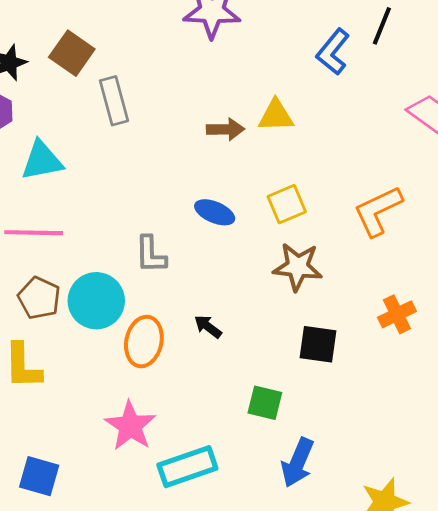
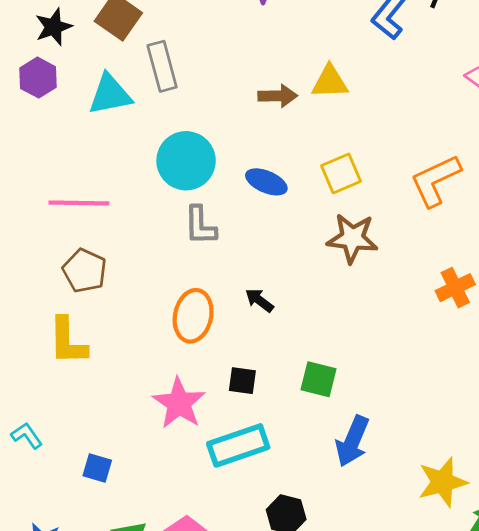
cyan triangle: (42, 161) -> (110, 94), moved
cyan circle: (96, 301) -> (186, 161), moved
black square: (318, 344) -> (242, 381), moved, size x0.7
blue square: (39, 476) -> (97, 468), moved, size x0.7

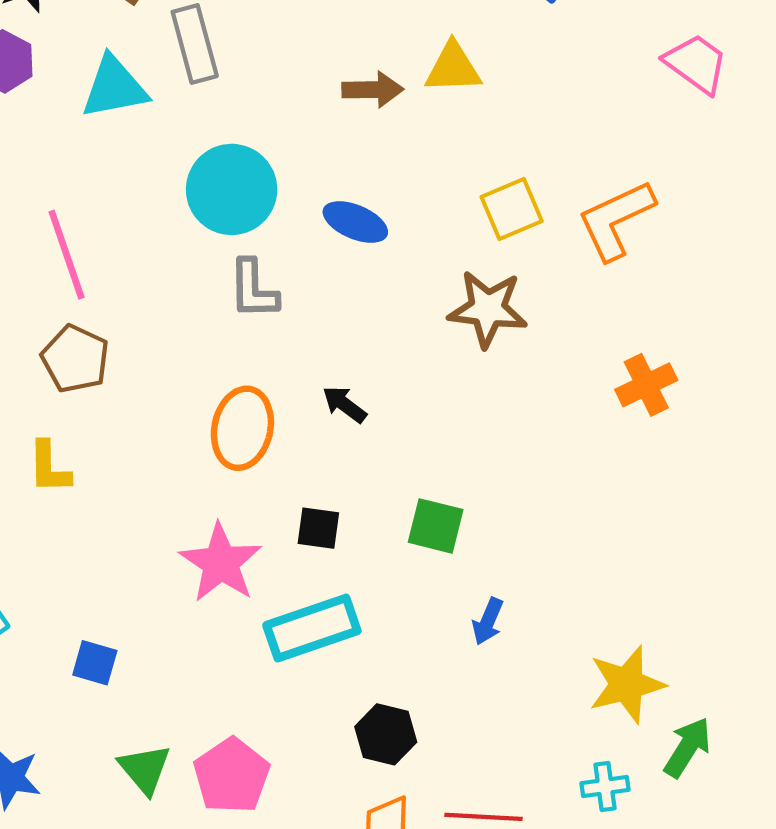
yellow square: (341, 173) -> (512, 209), moved
pink line: (79, 203) -> (67, 255), turned 70
yellow L-shape: (68, 341) -> (49, 467), size x0.7
blue arrow: (352, 441) -> (488, 621), size x0.6

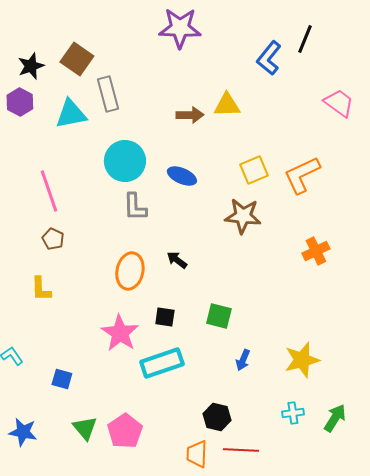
brown pentagon: (75, 359) -> (53, 239), size x0.7
yellow star: (627, 684) -> (302, 360), moved
black hexagon: (386, 734) -> (217, 417), moved
cyan cross: (605, 786) -> (293, 413), moved

